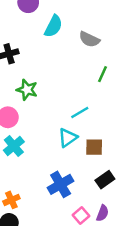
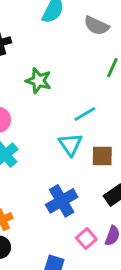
green star: (27, 90) -> (39, 81), moved
cyan triangle: (68, 138) -> (70, 144), turned -30

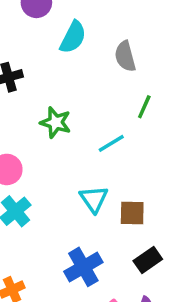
gray semicircle: (96, 26) -> (125, 56), turned 50
cyan line: (85, 114) -> (111, 143), moved

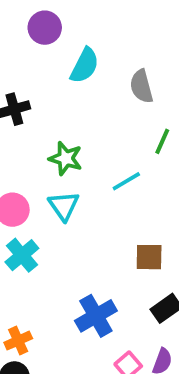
cyan triangle: (94, 199) -> (64, 206), moved

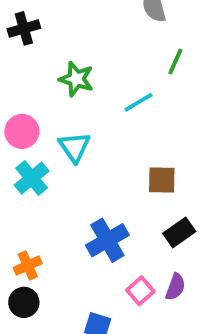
cyan triangle: (64, 206) -> (74, 147), moved

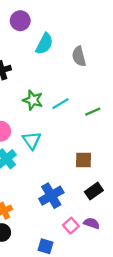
green line: (175, 62) -> (93, 112), moved, turned 42
cyan line: (138, 102) -> (60, 104), moved
purple semicircle: (175, 287) -> (92, 223), turned -91

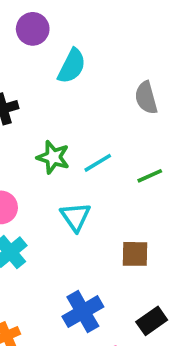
gray semicircle: (79, 56) -> (146, 98), moved
cyan triangle: (32, 140) -> (75, 217), moved
black rectangle: (94, 191) -> (152, 321), moved

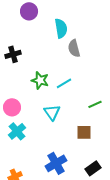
cyan semicircle: (72, 66) -> (61, 28), moved, turned -36
gray semicircle: (146, 98) -> (74, 48), moved
green line: (150, 176) -> (95, 104), moved

